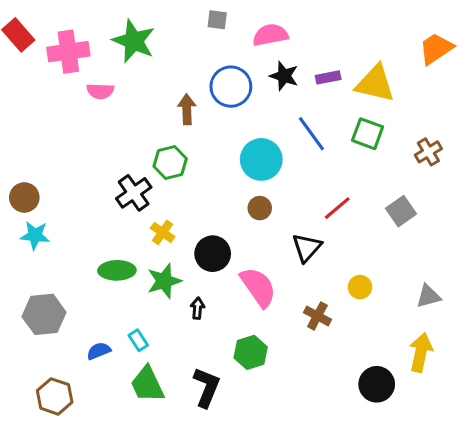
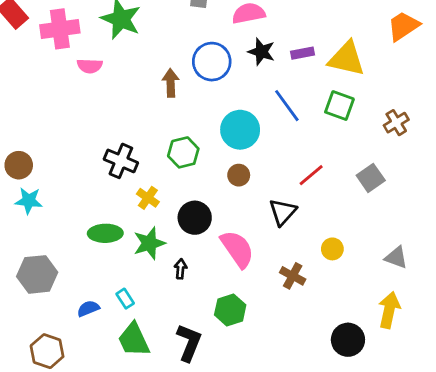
green hexagon: (170, 163) -> (183, 152), moved
black cross: (134, 193) -> (121, 161), turned -32
gray triangle: (428, 296) -> (396, 257), turned 35

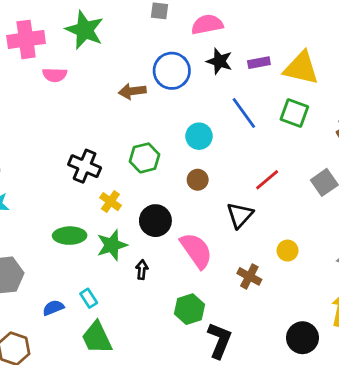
brown arrow: (171, 83) -> (132, 91), turned -95
cyan circle: (240, 130) -> (199, 136), size x0.7
black L-shape: (189, 343) -> (219, 340), moved

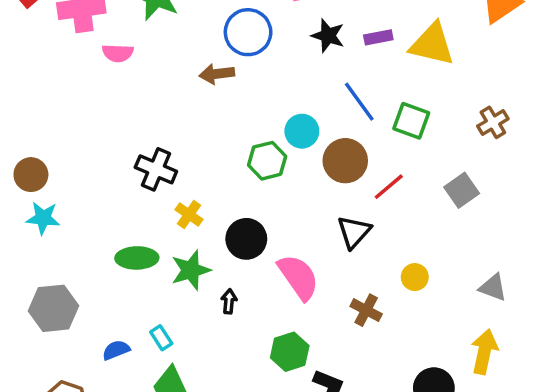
blue circle: (172, 71) -> (248, 32), moved
green square: (294, 113) -> (411, 121), moved
green hexagon: (145, 158) -> (267, 161), moved
brown circle: (198, 180) -> (345, 161), moved, size x1.6

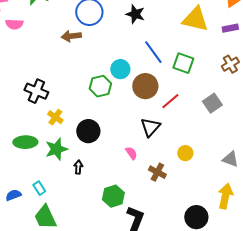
purple rectangle: (378, 37) -> (230, 28), moved
pink semicircle: (298, 277) -> (131, 153), moved, size x0.5

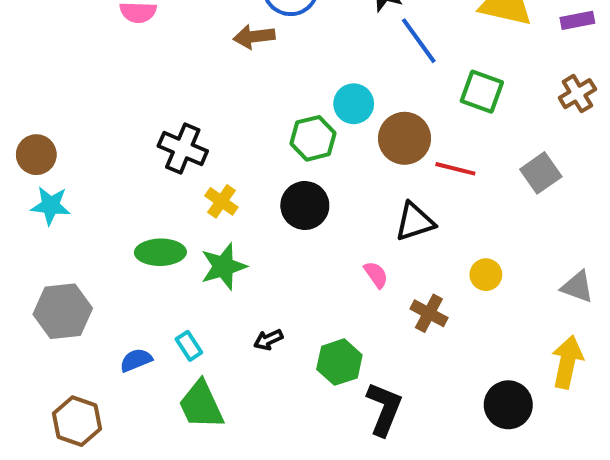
blue line: (153, 52) -> (419, 41), moved
red line: (170, 101) -> (455, 169), turned 54
black triangle: (150, 127) -> (415, 222), turned 30
black circle: (88, 131) -> (305, 205), moved
black arrow: (78, 167) -> (268, 340), moved, turned -120

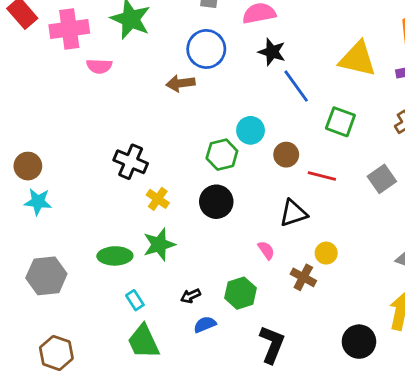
brown circle: (405, 138) -> (286, 155), size x0.7
green ellipse: (160, 252) -> (115, 256), moved
yellow circle: (486, 275) -> (326, 253), moved
blue semicircle: (136, 360) -> (205, 324), moved
green hexagon: (339, 362) -> (241, 293), moved

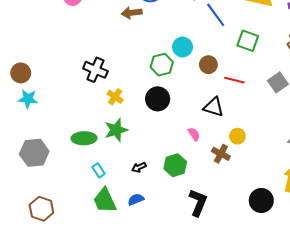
black triangle: (293, 213) -> (214, 107), turned 35
blue semicircle: (205, 324) -> (136, 199), moved

